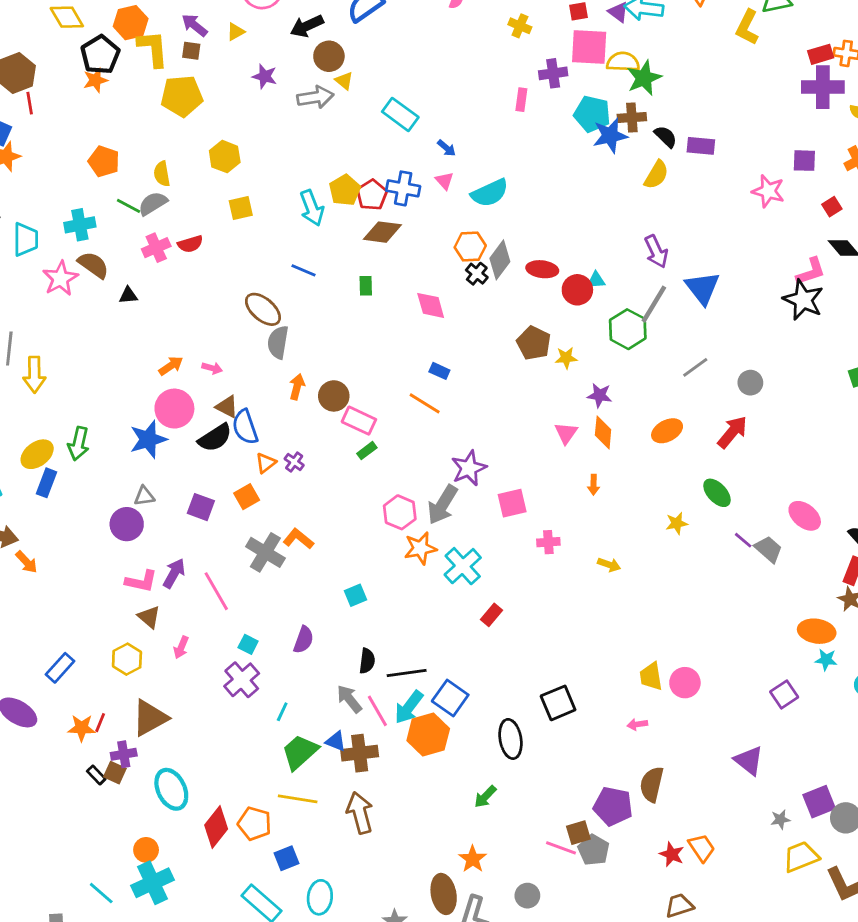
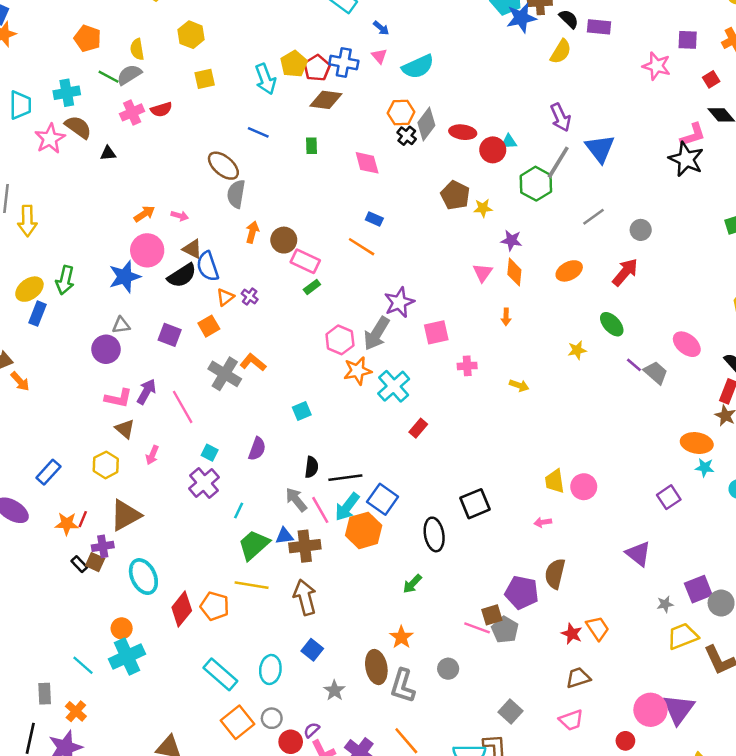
blue triangle: (336, 741) -> (284, 536), turned -30
blue square: (287, 858) -> (312, 650), moved, turned -30

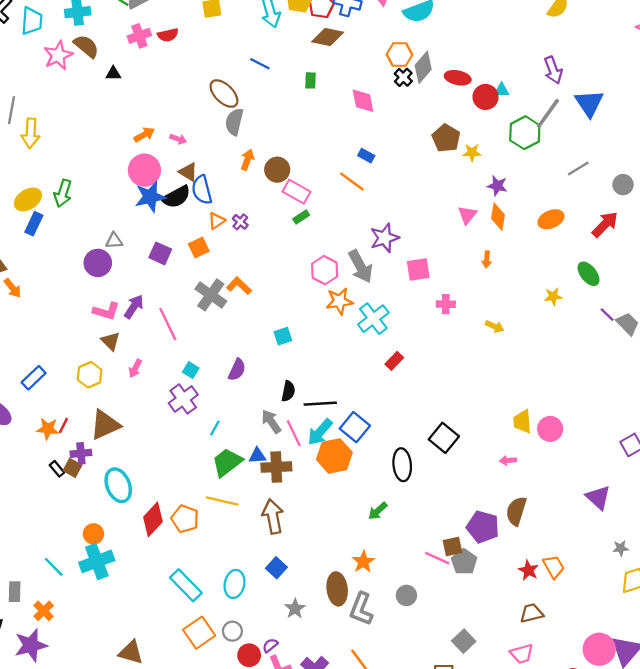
blue star: (125, 277) -> (150, 197), moved
gray arrow: (377, 333) -> (360, 266), turned -64
black square: (475, 504) -> (444, 438), turned -32

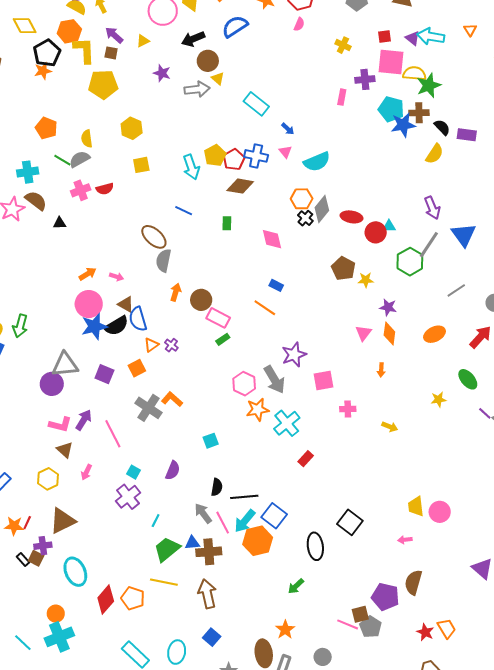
gray triangle: (114, 241) -> (65, 365), size x1.8

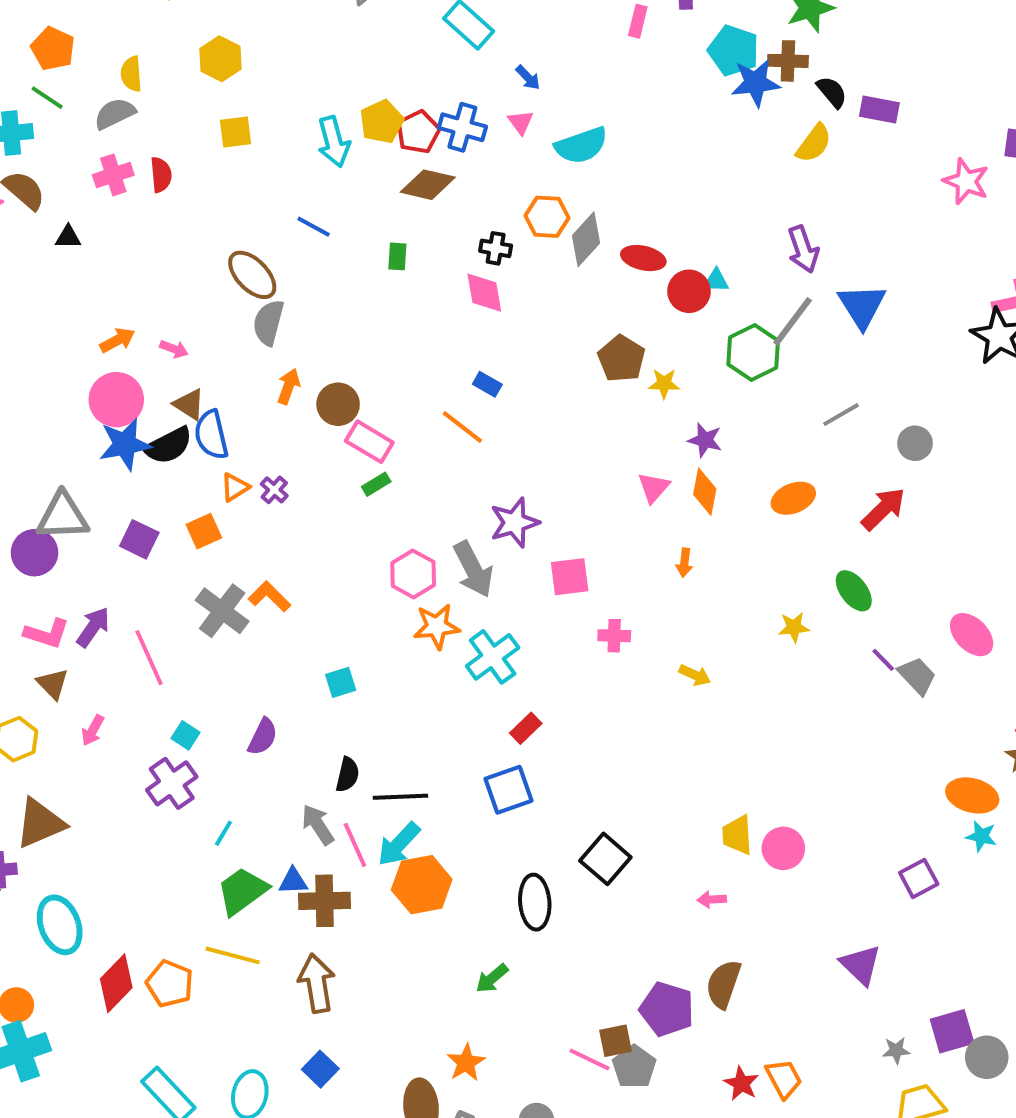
green line: (62, 160) -> (47, 98), moved
red semicircle: (105, 189) -> (161, 175), turned -84
black cross: (305, 218) -> (496, 248), moved, turned -35
blue square: (274, 516) -> (508, 790), moved, turned 30

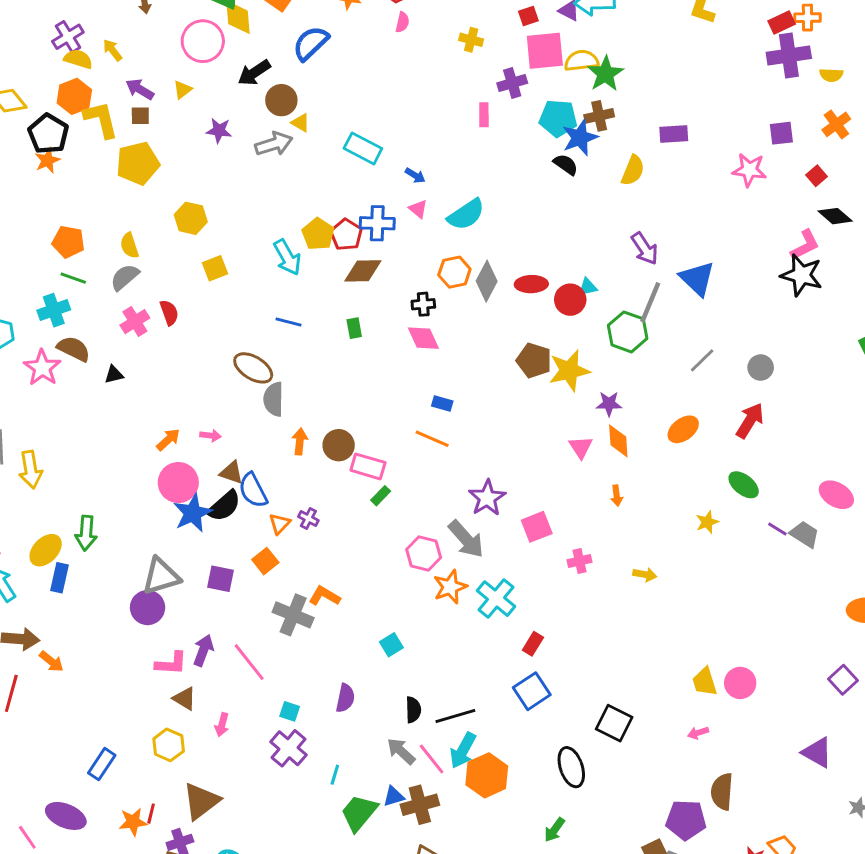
black semicircle: (832, 92) -> (566, 165), moved
yellow star: (664, 384) -> (569, 371), size x1.8

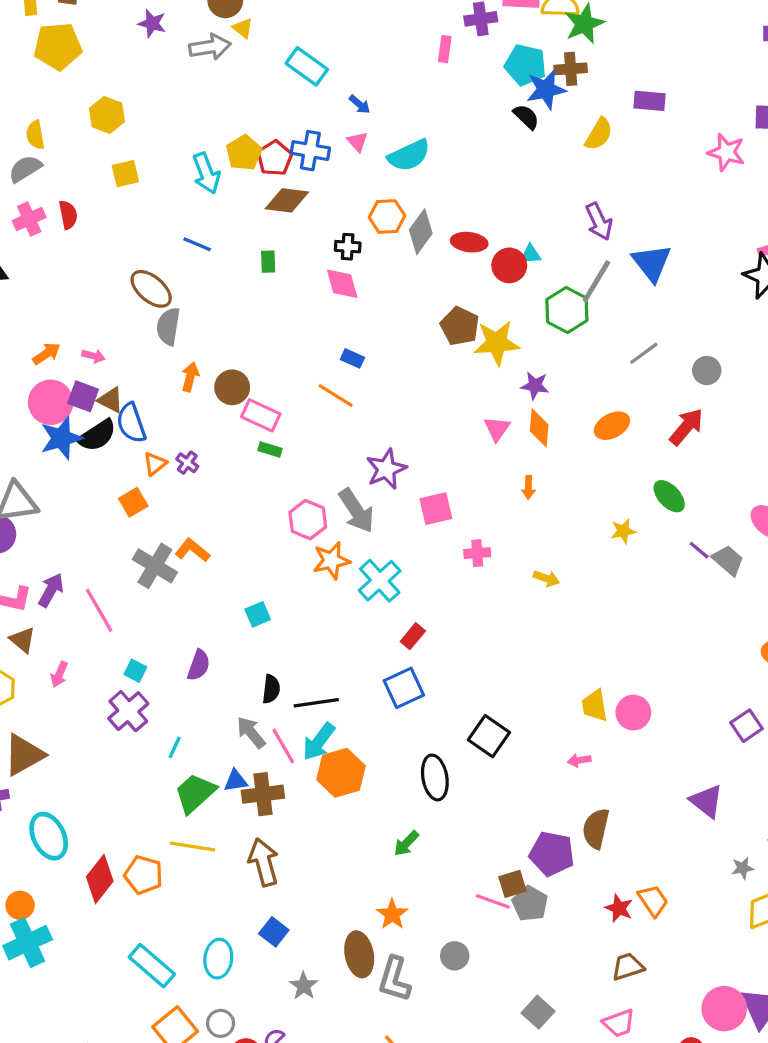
green rectangle: (381, 496) -> (270, 449), turned 54
purple square: (220, 579) -> (83, 396), moved

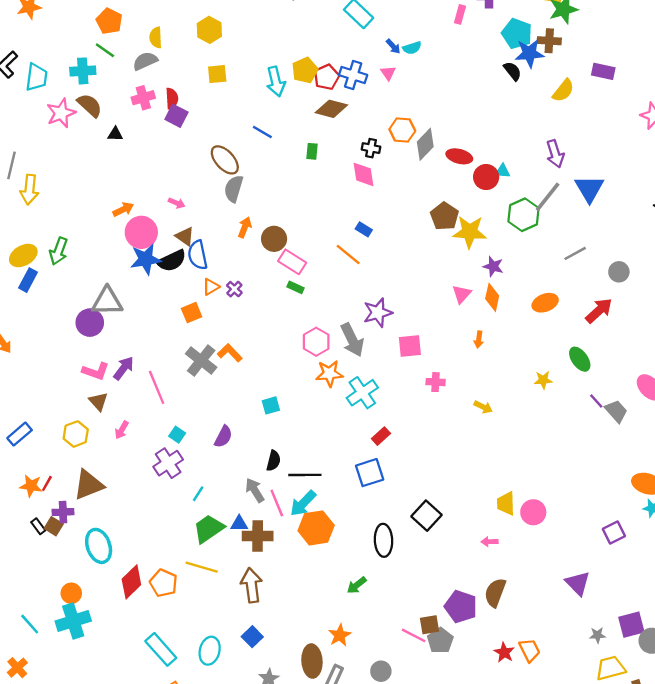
cyan semicircle: (409, 155) -> (412, 48), moved, size x0.6
orange arrow: (46, 354) -> (123, 209), moved
purple square: (83, 396) -> (176, 116), moved

